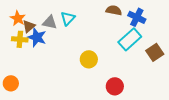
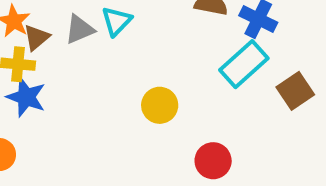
gray triangle: (50, 22) -> (80, 29), turned -35
blue star: (37, 37) -> (26, 97), moved

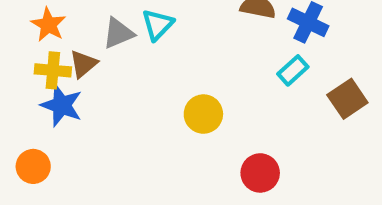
brown triangle: (36, 38) -> (83, 64), moved
cyan rectangle: (244, 64) -> (293, 70), size x0.6

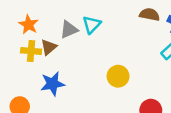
blue star: (62, 105) -> (52, 84), moved, turned -30

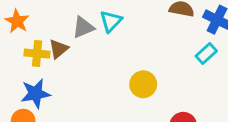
orange star: (29, 25) -> (17, 21), moved
blue star: (52, 84) -> (36, 94), moved

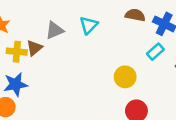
cyan triangle: (111, 21) -> (89, 25), moved
yellow circle: (143, 84) -> (125, 77), moved

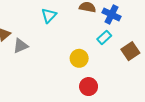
gray triangle: (55, 30) -> (21, 46), moved

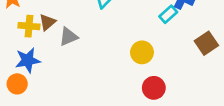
cyan rectangle: (104, 37) -> (168, 14), moved

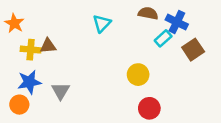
brown triangle: (47, 22) -> (48, 46), turned 35
gray triangle: (68, 37) -> (61, 91), moved, turned -36
brown square: (206, 43) -> (193, 50), moved

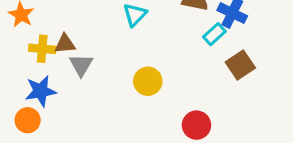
brown square: (193, 50) -> (240, 65), moved
yellow circle: (138, 75) -> (148, 81), moved
gray triangle: (61, 91) -> (81, 65), moved

